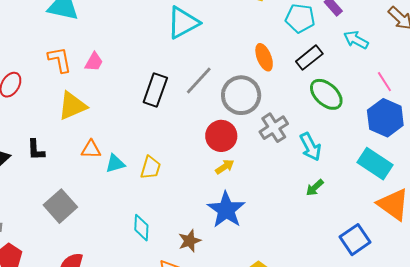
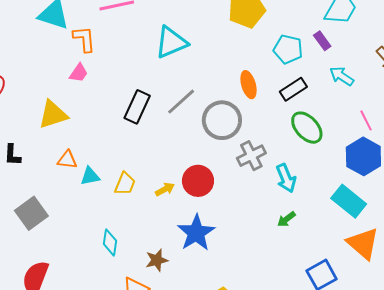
orange L-shape: (60, 60) -> (84, 39), moved
red circle: (221, 136) -> (198, 181), moved
yellow arrow: (225, 167) -> (165, 189), moved

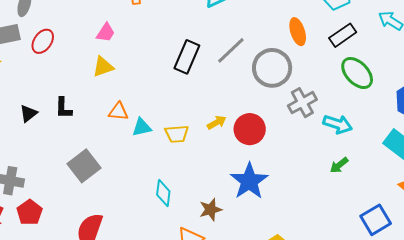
pink trapezoid: (79, 73) -> (106, 33), moved
yellow triangle: (53, 115) -> (103, 67), size x0.7
cyan arrow: (286, 178) -> (338, 124), turned -48
yellow trapezoid: (125, 184) -> (177, 134), turned 65
yellow arrow: (165, 189) -> (217, 122), moved

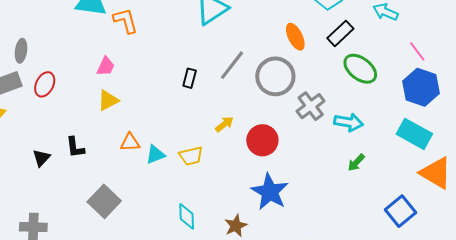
black rectangle: (187, 57) -> (190, 78), size x0.6
yellow arrow: (217, 122) -> (224, 124), moved

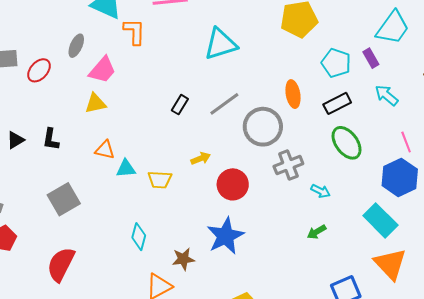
gray ellipse: (21, 51) -> (76, 46), moved
pink trapezoid: (106, 66) -> (103, 70), size x1.4
cyan arrow: (349, 122) -> (321, 191), size x0.7

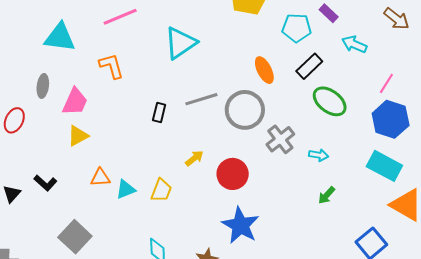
orange L-shape: (134, 32) -> (111, 66), moved
gray line: (224, 104) -> (201, 99), turned 36
black L-shape: (51, 139) -> (45, 183), turned -40
pink line: (406, 142) -> (386, 83), turned 70
yellow trapezoid: (160, 180) -> (161, 190), turned -55

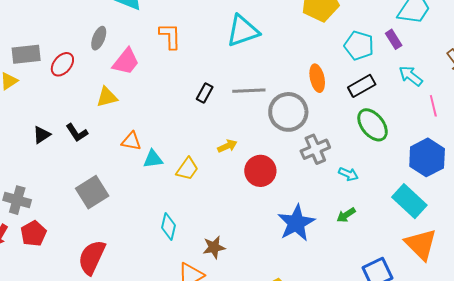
pink line: (386, 83) -> (433, 106), moved, turned -60
yellow triangle: (78, 136) -> (107, 97), moved
blue star: (240, 225) -> (296, 223), moved

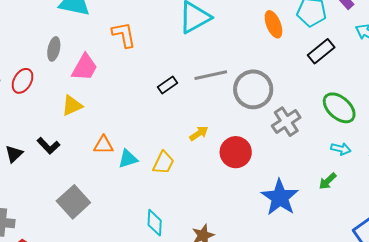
orange ellipse: (317, 78) -> (273, 24), moved
black rectangle: (205, 93) -> (167, 85), turned 36
green ellipse: (373, 125) -> (339, 108), moved
cyan arrow: (348, 174) -> (341, 149), moved

